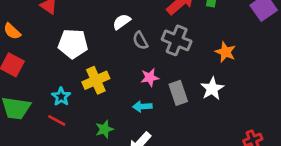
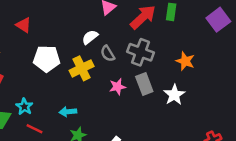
yellow cross: (96, 80) -> (82, 68), moved
gray rectangle: (178, 93) -> (144, 84), moved
cyan star: (61, 97) -> (24, 107), moved
cyan arrow: (142, 106) -> (68, 112), moved

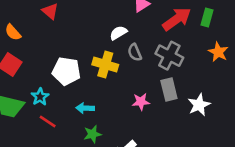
white pentagon: (47, 59) -> (66, 71), moved
orange star: (185, 61) -> (218, 52), moved
yellow cross: (82, 68) -> (105, 65), turned 35
pink star: (117, 87) -> (141, 102), moved

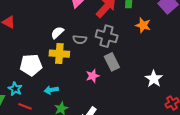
white semicircle: (118, 33) -> (57, 33), moved
gray semicircle: (135, 52) -> (80, 39), turned -48
white star: (199, 105) -> (154, 79), moved

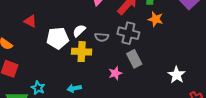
orange star: (143, 25) -> (156, 19), moved
white pentagon: (31, 65) -> (58, 38), moved

